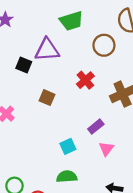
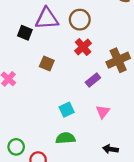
brown circle: (104, 45) -> (80, 20), moved
purple rectangle: (96, 127) -> (93, 80), moved

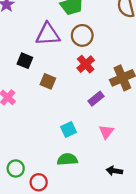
black square: (25, 33) -> (25, 61), moved

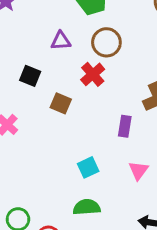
purple triangle: (48, 34) -> (61, 41), size x0.6
red cross: (86, 64) -> (93, 74), moved
purple rectangle: (96, 99) -> (125, 126), turned -42

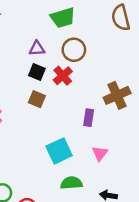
black square: (30, 76) -> (37, 72), moved
cyan square: (88, 167) -> (59, 151), size x1.5
green semicircle: (87, 207) -> (71, 183), moved

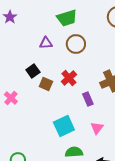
black square: (37, 72) -> (33, 71), moved, turned 32
red cross: (63, 76) -> (69, 78), moved
purple rectangle: (89, 118) -> (88, 99), turned -32

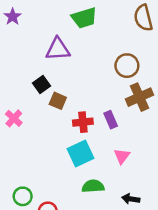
purple triangle: (46, 43) -> (58, 49), size x1.5
brown circle: (76, 44) -> (127, 66), moved
red cross: (69, 78) -> (83, 122), moved, turned 35

